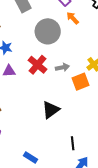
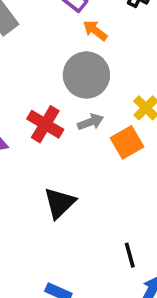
gray circle: (48, 31) -> (86, 75), moved
black triangle: (51, 110) -> (60, 203), moved

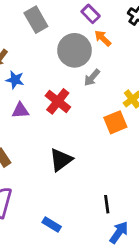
gray circle: (86, 75) -> (74, 50), moved
gray arrow: (91, 122) -> (92, 78), moved, turned 144

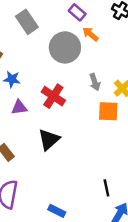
gray arrow: (92, 78) -> (95, 82), moved, turned -56
orange square: (115, 122) -> (108, 111), turned 30
black triangle: (61, 160) -> (49, 140), moved

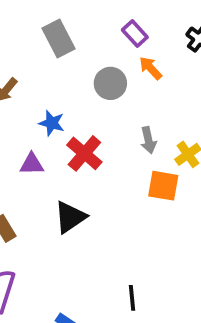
gray circle: (65, 47) -> (110, 83), size x0.7
blue star: (12, 79) -> (52, 123), moved
black line: (106, 188) -> (132, 298), moved

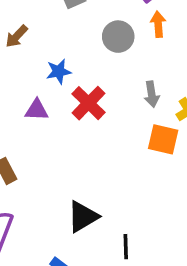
orange arrow: (150, 68) -> (158, 24), turned 35
blue star: (52, 123) -> (59, 71), turned -30
black triangle: (70, 217) -> (83, 217), moved

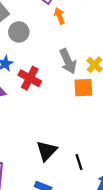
gray circle: (118, 37) -> (19, 32), moved
gray arrow: (152, 94) -> (68, 61), size x1.5

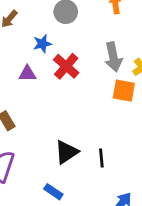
black line: (79, 162) -> (101, 158), moved

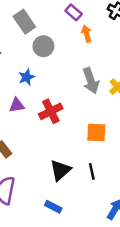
red cross: (66, 66) -> (51, 111), moved, turned 30
orange square: (124, 91) -> (96, 133), moved

